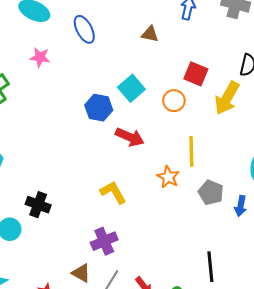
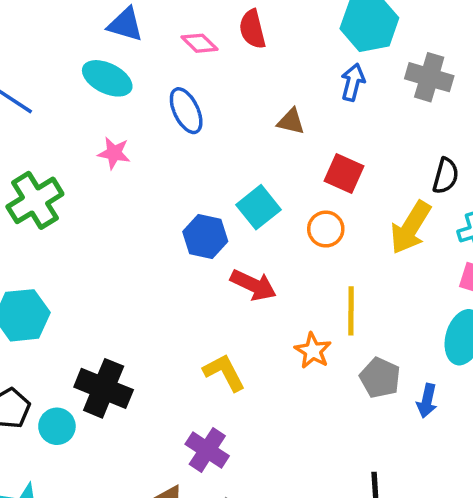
red square: (196, 74) -> (344, 174), moved
black cross: (38, 205) -> (104, 388), size x1.4
purple cross: (104, 241) -> (207, 450), turned -35

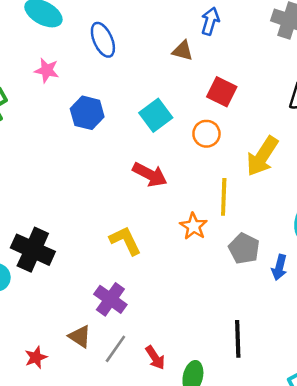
blue arrow: (353, 82) -> (210, 21), moved
yellow arrow: (411, 228) -> (262, 156), moved
blue hexagon: (205, 236) -> (87, 113), moved

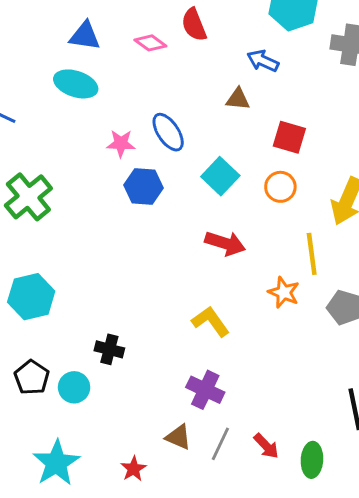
blue arrow: (210, 21) -> (263, 61), turned -72
blue ellipse: (103, 40) -> (168, 132), moved
pink star: (47, 70) -> (121, 143), moved
black cross: (33, 250) -> (109, 349), size x0.6

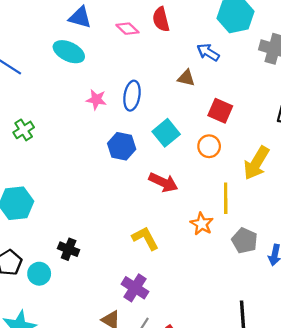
blue ellipse: (168, 132) -> (132, 96), turned 36
blue hexagon: (143, 186) -> (122, 146), moved
green cross: (28, 197) -> (24, 130), size x0.6

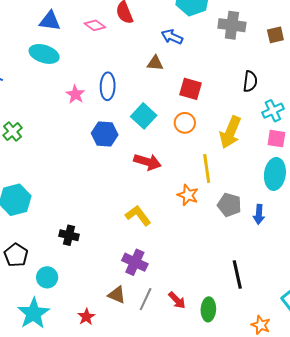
pink star: (96, 100) -> (75, 94), turned 30
cyan circle: (39, 274) -> (47, 277), moved

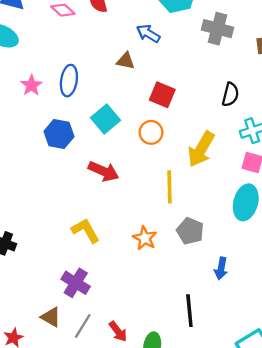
orange star: (188, 195) -> (145, 238), moved
blue arrow: (259, 214) -> (221, 268), moved

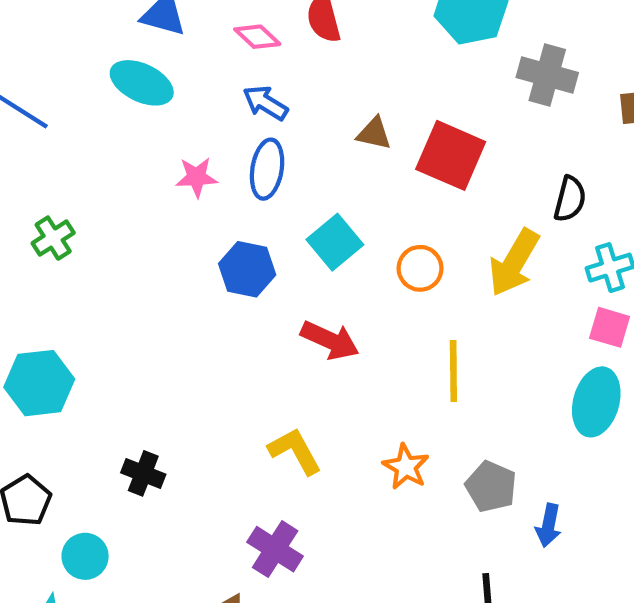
blue arrow: (148, 34) -> (265, 103), moved
pink star: (31, 85) -> (197, 177), turned 30
red square: (162, 95) -> (451, 155), moved, size x1.4
yellow arrow: (201, 149) -> (514, 263), moved
gray pentagon: (190, 231) -> (491, 487), moved

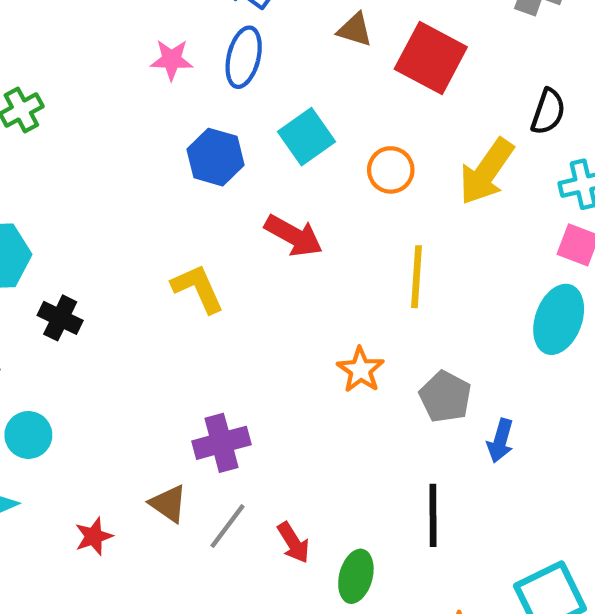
yellow L-shape: (295, 451) -> (198, 288), moved
black cross: (143, 473) -> (60, 318), moved
purple cross: (275, 549) -> (221, 443), turned 38

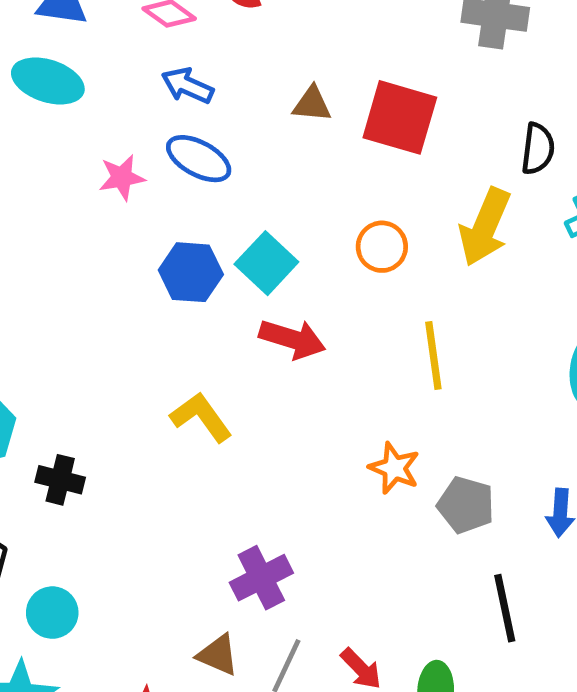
blue ellipse: (244, 57) -> (199, 159), turned -64
cyan square: (307, 137) -> (266, 263), moved
gray pentagon: (445, 397) -> (466, 505), moved

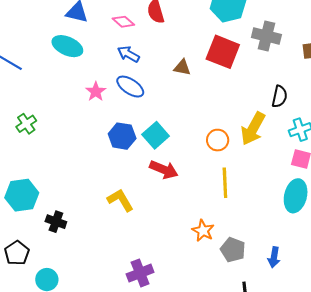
red square: (400, 117) -> (223, 52), moved
pink star: (122, 177) -> (96, 92), turned -30
orange circle: (382, 247) -> (218, 140), moved

